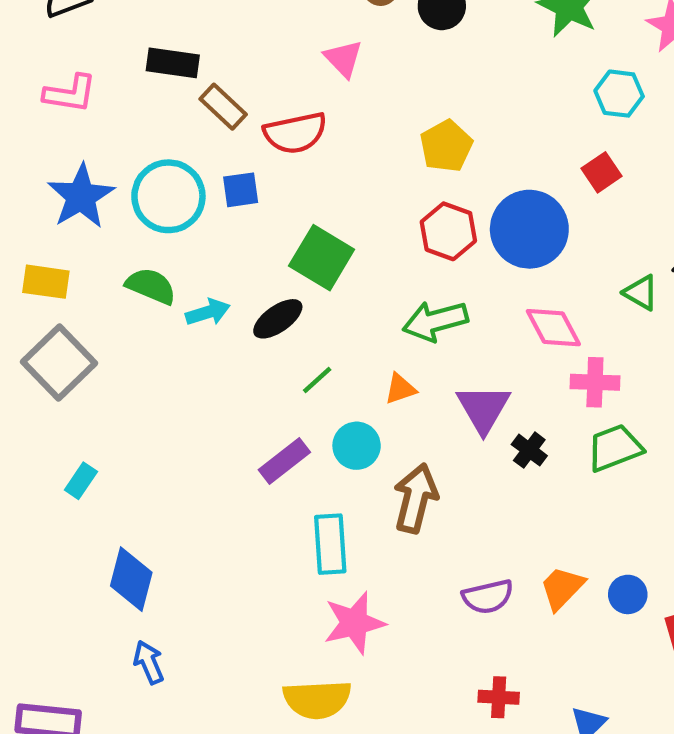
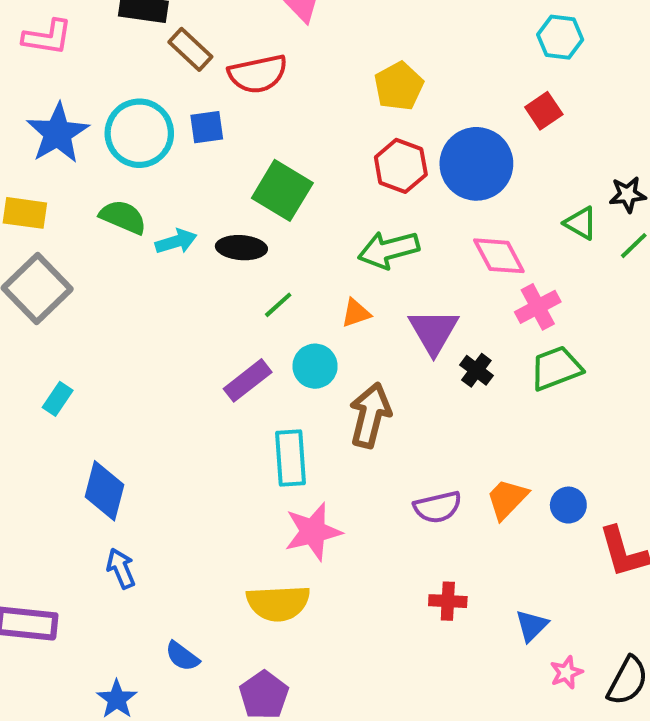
black ellipse: (278, 319) -> (241, 248), turned 39
pink cross: (595, 382) -> (538, 307), turned -30

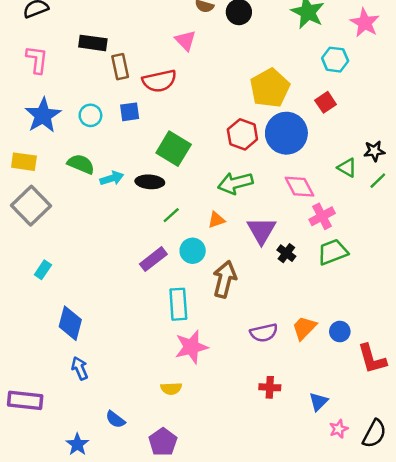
pink L-shape: (47, 37) -> (37, 60), turned -92
brown rectangle: (190, 49) -> (120, 67), turned 35
yellow pentagon: (399, 86) -> (270, 88), moved, size x1.4
cyan circle: (139, 133) -> (90, 115), size x0.6
yellow semicircle: (278, 603) -> (171, 389), size x0.6

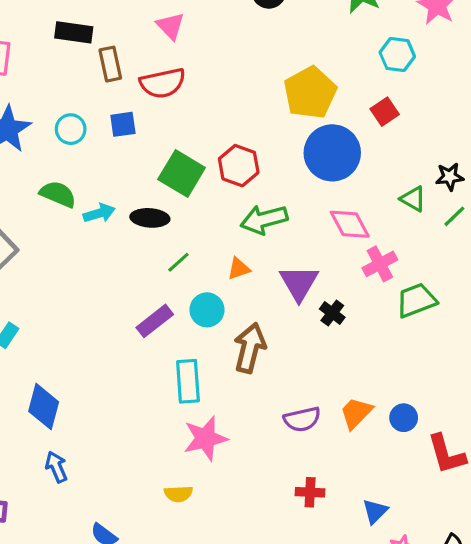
pink triangle: (185, 41) -> (171, 26), moved
red hexagon: (242, 134) -> (239, 166), moved
green trapezoid: (333, 252) -> (416, 300), moved

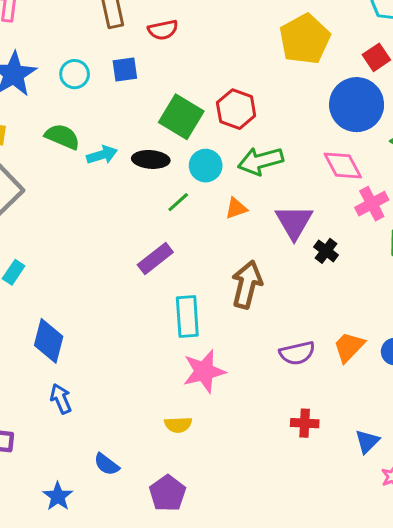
red semicircle: (163, 83) -> (163, 30), size x0.7
blue circle: (332, 153) -> (357, 105), moved
cyan circle: (207, 310) -> (206, 166), moved

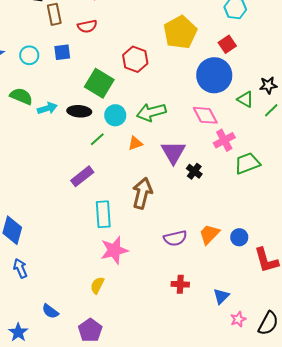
red hexagon: (236, 109) -> (135, 59), moved
yellow semicircle: (178, 425) -> (97, 285), turned 120

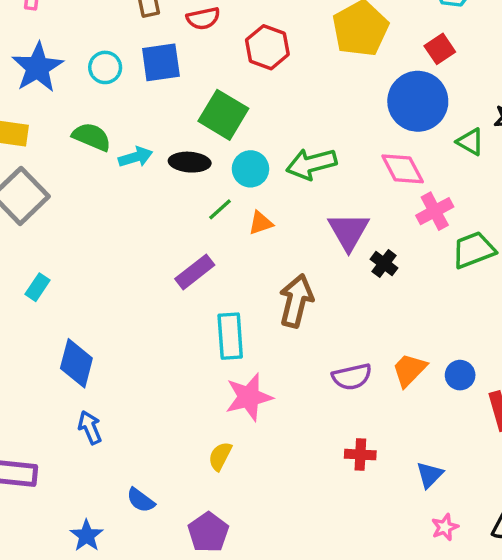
blue square: (62, 52) -> (161, 62), size x1.4
red hexagon: (135, 59) -> (267, 47), moved
orange triangle: (135, 143) -> (261, 223), moved
pink star: (238, 319) -> (445, 527), moved

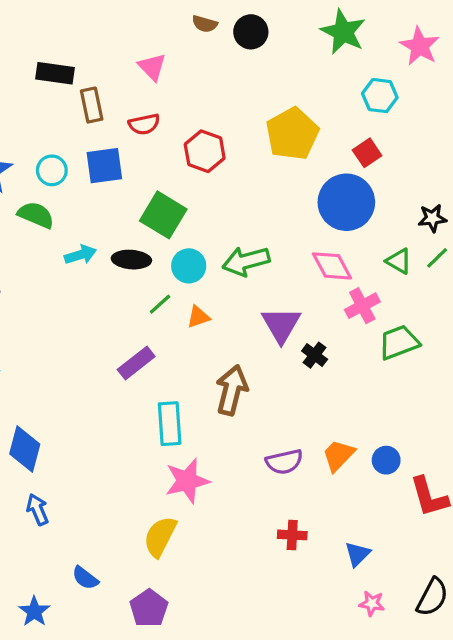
green semicircle: (92, 137) -> (36, 215), moved
green triangle: (470, 142) -> (399, 261), moved
yellow semicircle: (220, 456) -> (160, 537), size x1.5
pink star: (445, 527) -> (372, 603), turned 30

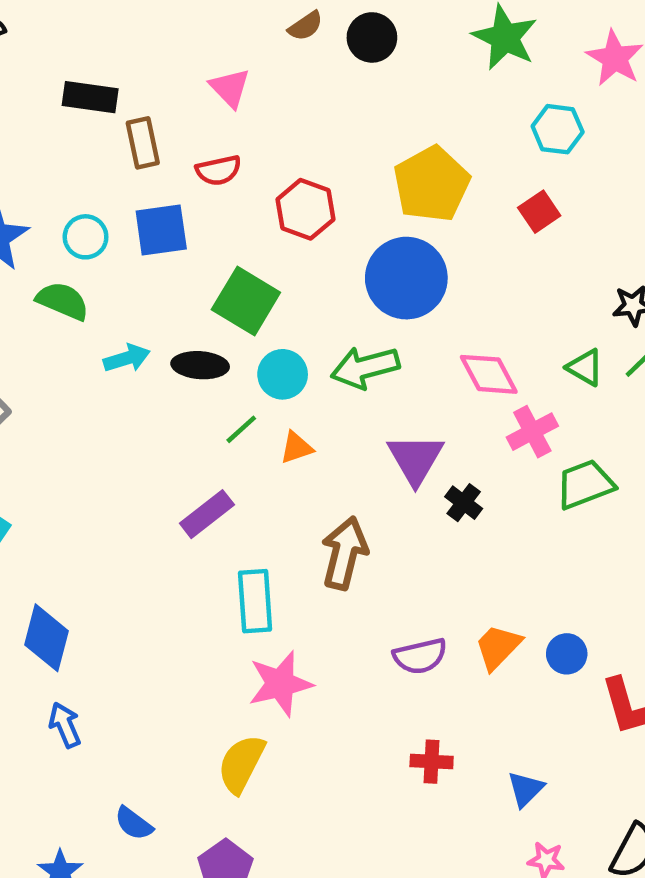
brown semicircle: (205, 24) -> (305, 26), turned -50
blue circle: (346, 202) -> (406, 278), moved

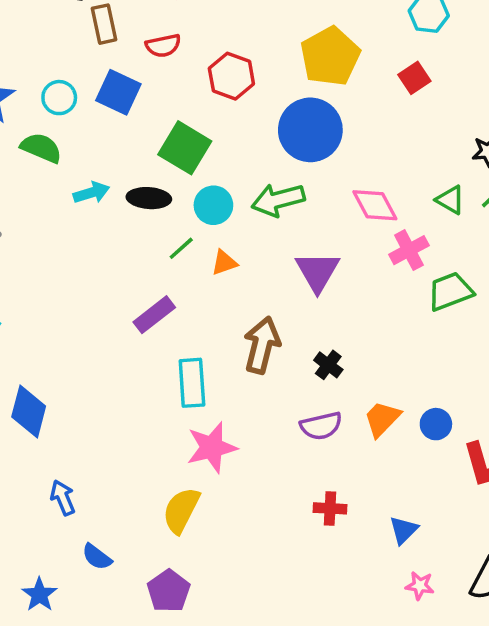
blue square: (161, 230) -> (118, 92), turned 33
black cross: (464, 503) -> (328, 365), moved
blue arrow: (65, 725) -> (63, 498), moved

